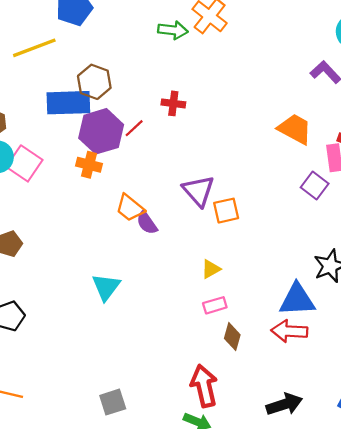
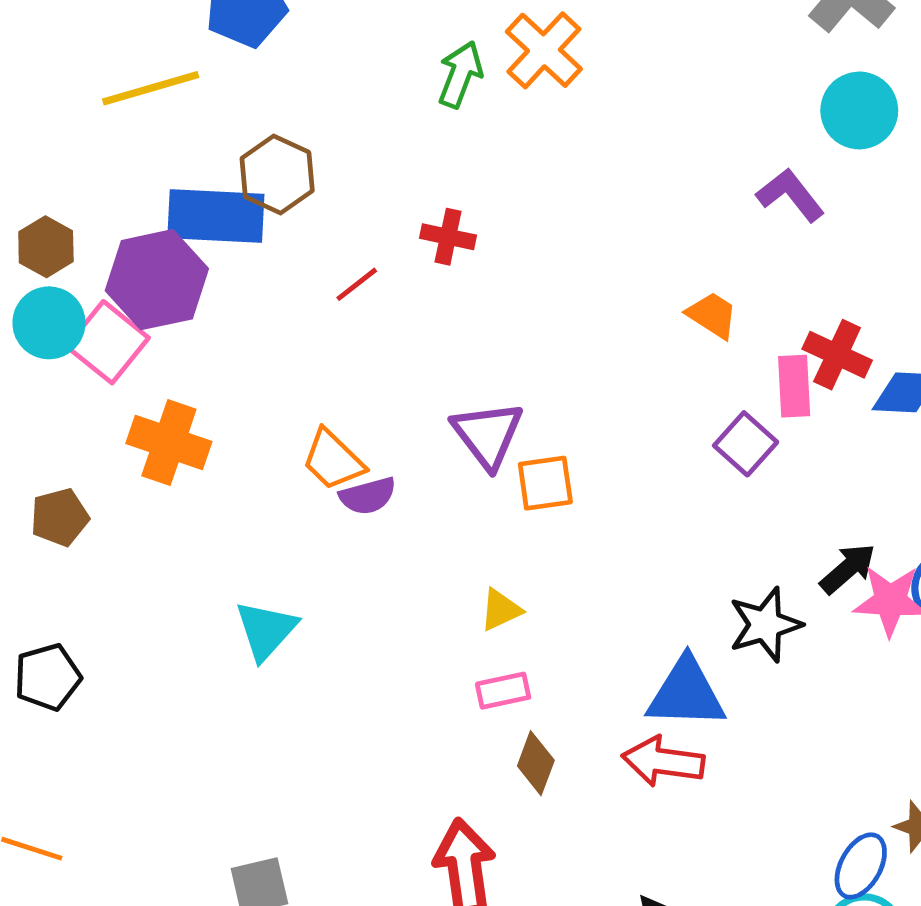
green arrow: (173, 30) -> (460, 74), turned -80
orange trapezoid: (295, 129) -> (712, 315), size x0.7
purple hexagon: (101, 131) -> (157, 280), moved
orange cross: (89, 165) -> (169, 442), moved, size x1.4
purple semicircle: (147, 223) -> (368, 496), turned -75

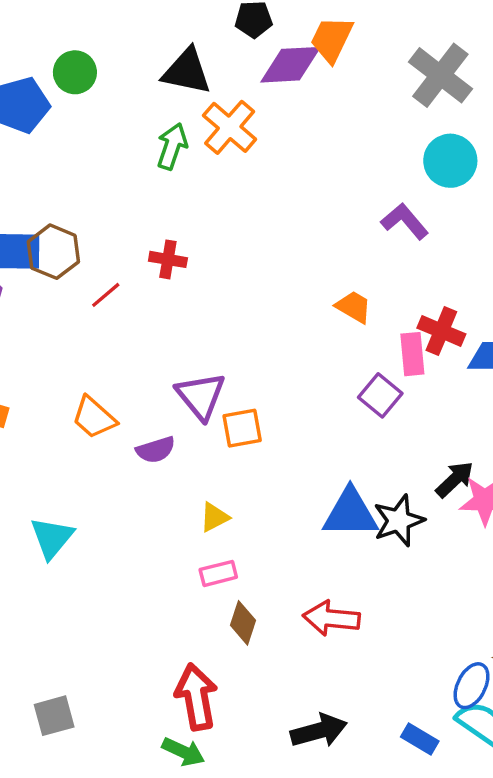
brown hexagon: (277, 174) -> (53, 252), moved
purple semicircle: (368, 496) -> (156, 450), moved
blue triangle: (686, 693) -> (350, 513), moved

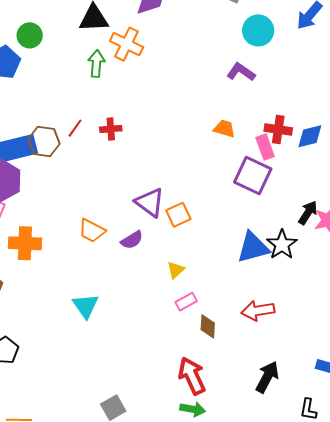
red line: (106, 295) -> (75, 128), moved
purple square: (380, 395) -> (253, 175), size x1.5
black arrow: (319, 731) -> (267, 377), turned -32

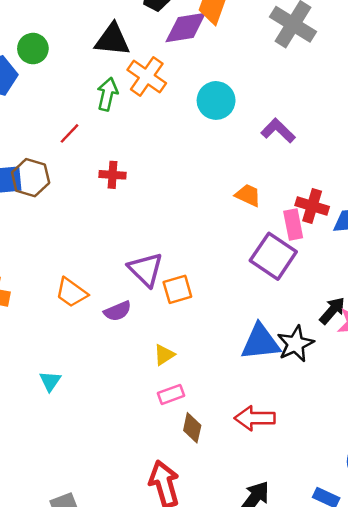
cyan circle: (258, 30) -> (216, 100), moved
red line: (75, 128) -> (70, 133), moved
cyan triangle: (85, 306) -> (50, 381), size x0.7

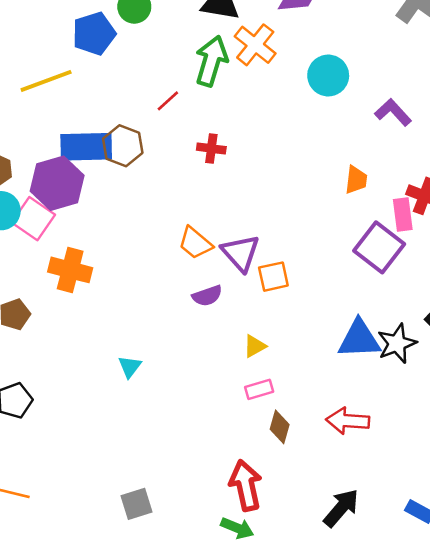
green arrow: (107, 94) -> (211, 61), size x1.4
orange trapezoid: (248, 195) -> (356, 180), turned 68
orange trapezoid: (71, 293) -> (195, 243), moved

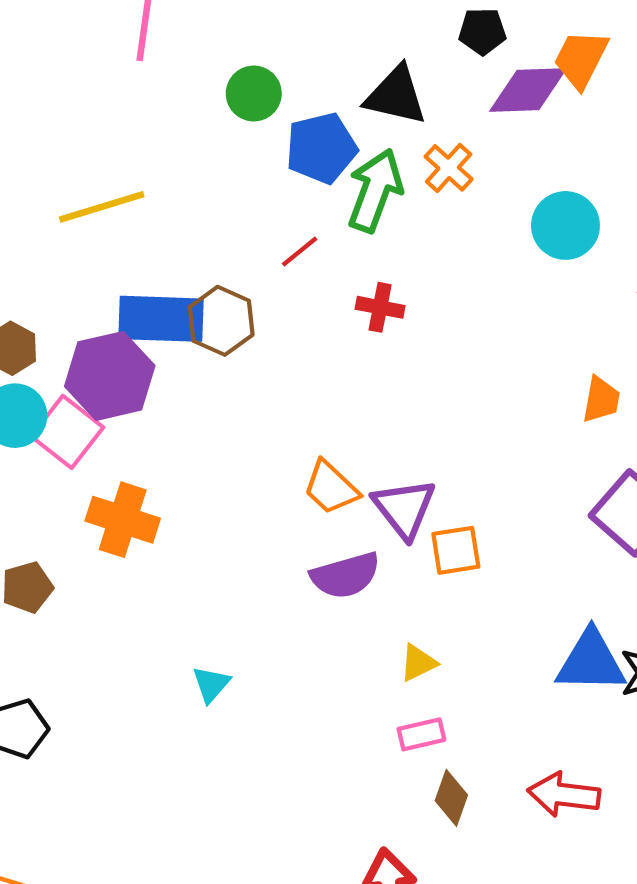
blue pentagon: (94, 34) -> (321, 148), moved
orange cross: (255, 45) -> (449, 168), size x0.7
red cross: (211, 148) -> (380, 307), moved
purple semicircle: (207, 296) -> (345, 575), size x1.4

